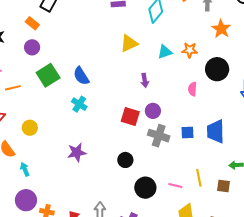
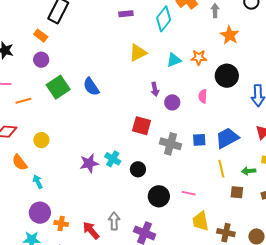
cyan cross: (79, 104) -> (113, 159), moved
purple circle: (153, 111) -> (172, 102), moved
blue trapezoid: (216, 131) -> (227, 138), turned 65
yellow line: (199, 178) -> (221, 169), moved

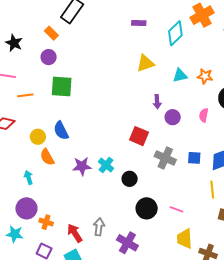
green square: (58, 87) -> (62, 87), turned 30
blue semicircle: (91, 87) -> (61, 131), moved
orange semicircle: (20, 162) -> (47, 157), moved

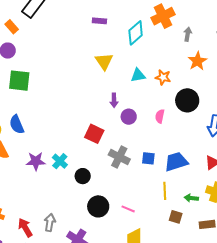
yellow triangle: (145, 63) -> (104, 61), turned -48

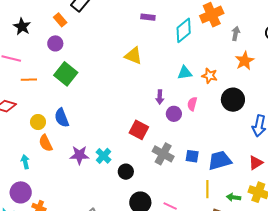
yellow triangle: (104, 61) -> (133, 56), moved, turned -36
green square: (19, 81) -> (66, 74), turned 30
pink semicircle: (160, 116) -> (192, 104), moved

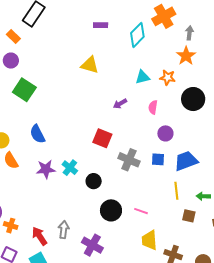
orange star: (245, 61) -> (186, 56), moved
purple arrow: (160, 97) -> (120, 104), turned 64
purple circle: (174, 114) -> (165, 133), moved
blue semicircle: (62, 118) -> (37, 134), moved

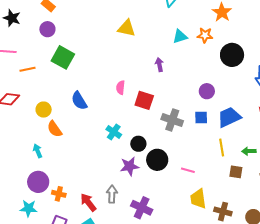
purple arrow: (120, 104) -> (159, 65), turned 112
pink semicircle: (153, 107) -> (121, 88), moved
purple star: (46, 169) -> (130, 166), moved
black circle: (111, 210) -> (157, 160), moved

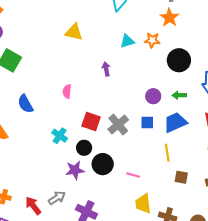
red square: (144, 100) -> (91, 121), moved
gray cross: (172, 120) -> (118, 125), turned 30
green arrow: (249, 151) -> (179, 95), moved
gray arrow: (112, 194) -> (57, 198), turned 54

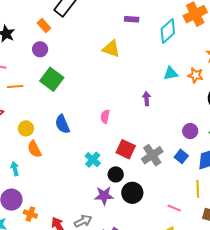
yellow triangle: (74, 32) -> (111, 49), moved
blue square: (147, 122) -> (181, 156), turned 32
pink line: (133, 175) -> (174, 208), moved

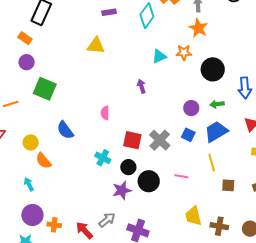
pink line: (174, 208) -> (181, 176), moved

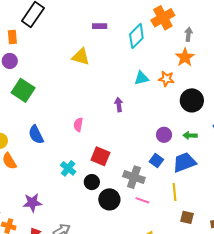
orange rectangle: (25, 38) -> (12, 37), turned 40
gray cross: (160, 140) -> (134, 177), moved, turned -35
purple star: (122, 190) -> (32, 203), moved

